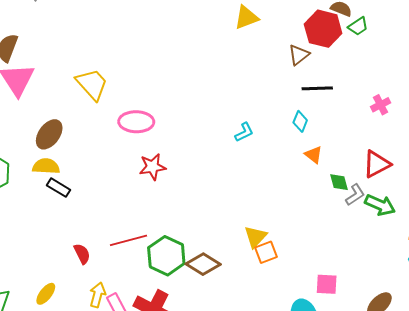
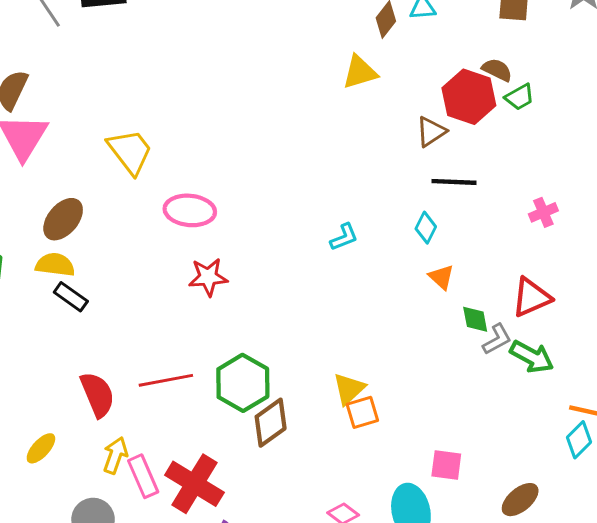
red semicircle: (82, 254) -> (97, 395), size x1.5
green hexagon: (166, 256) -> (243, 383), moved
brown diamond: (203, 264) -> (271, 423), turned -72

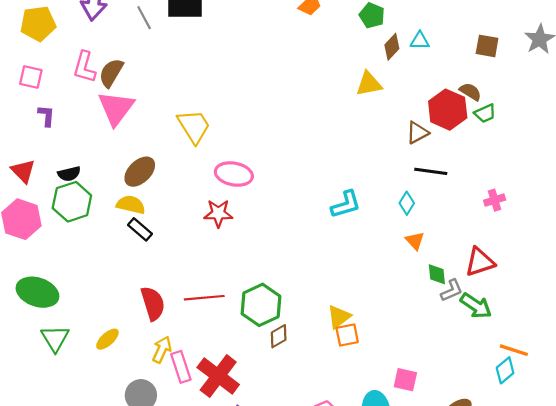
cyan L-shape: (344, 237) -> (346, 204), size x1.4
red star: (208, 277) -> (218, 213), moved
brown diamond: (271, 423) -> (279, 336), size x0.7

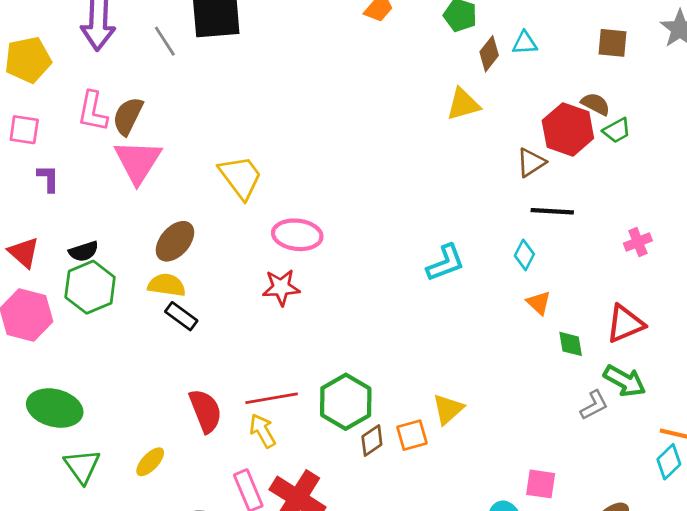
gray L-shape: (452, 290) -> (594, 405), moved
orange square: (347, 335) -> (412, 435), moved
yellow arrow: (162, 350) -> (263, 431), moved, turned -50

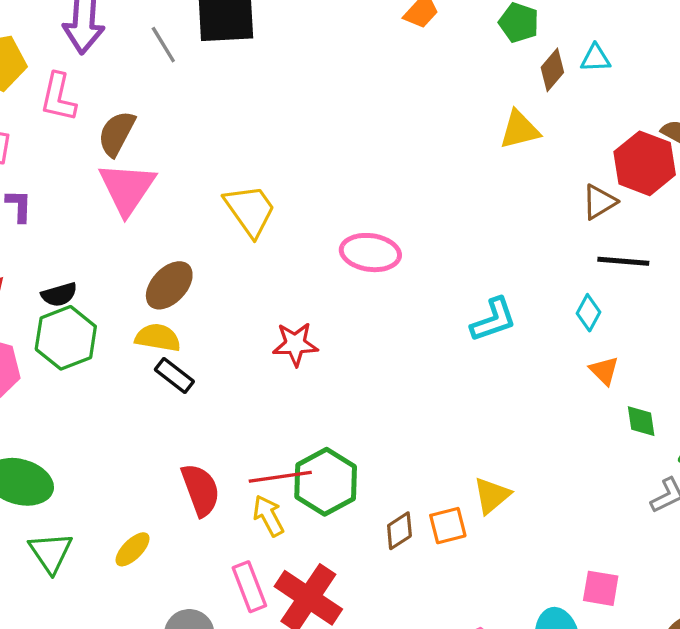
pink L-shape: (93, 111) -> (58, 97), moved
pink ellipse: (297, 235) -> (370, 253), moved
green hexagon: (346, 402) -> (326, 482), moved

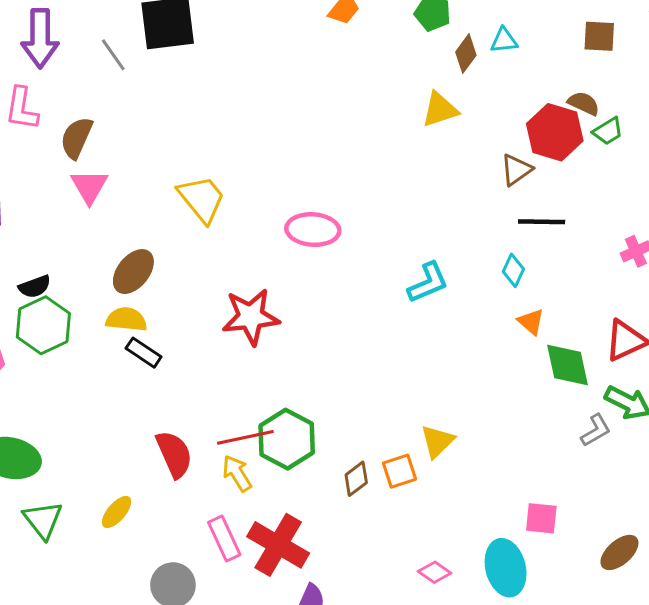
pink triangle: (127, 188) -> (89, 187), size x0.7
red star: (295, 344) -> (251, 317), size x1.4
green diamond: (641, 421) -> (567, 365), size x1.6

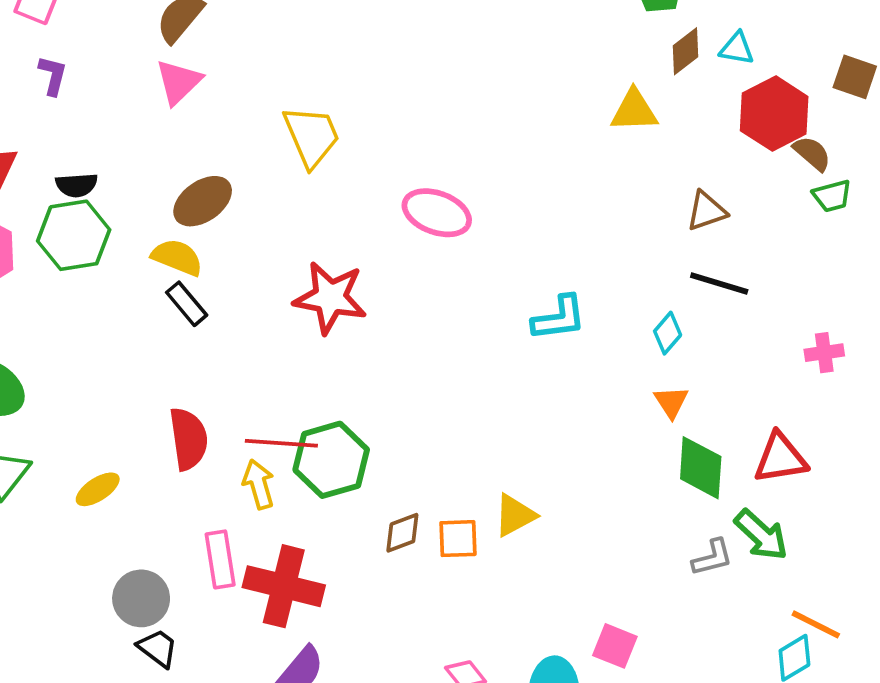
red hexagon: (555, 132) -> (774, 114), moved
red cross: (278, 545) -> (284, 586), turned -32

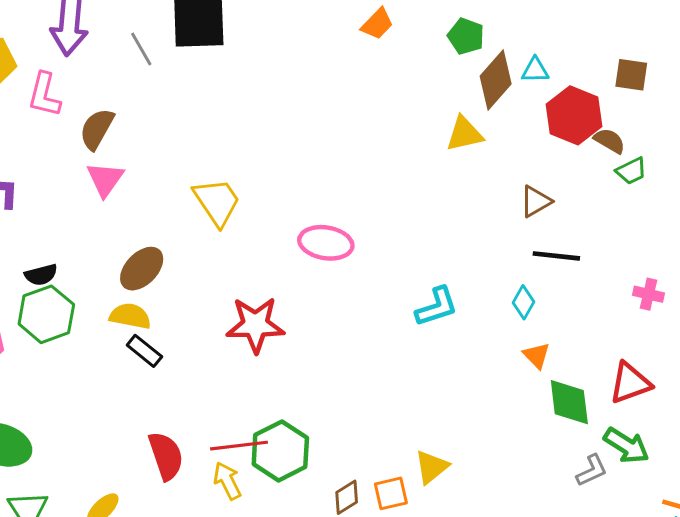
brown diamond: (686, 51) -> (496, 80), size x1.5
pink cross: (824, 353) -> (648, 294), turned 32

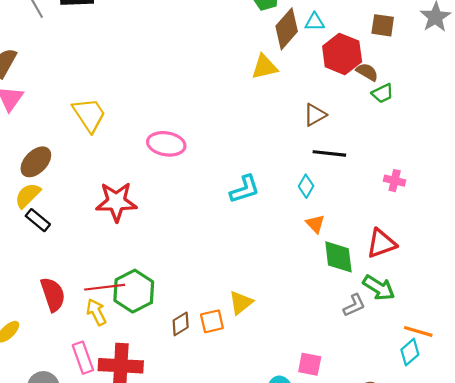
yellow semicircle: (130, 316) -> (28, 195), turned -56

